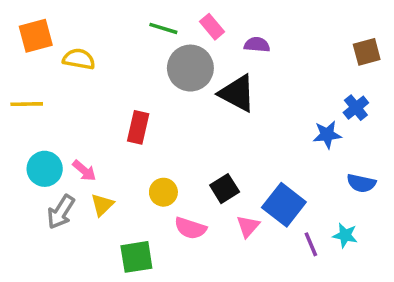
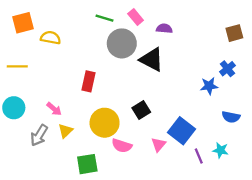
cyan circle: (45, 169) -> (14, 108), moved
black square: (225, 189) -> (141, 110), moved
yellow circle: (163, 192) -> (105, 123), size x1.6

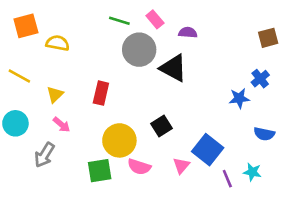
yellow line: (17, 66) -> (19, 76), turned 30
yellow triangle: (65, 131) -> (55, 94), moved
green square: (87, 164) -> (100, 171), moved

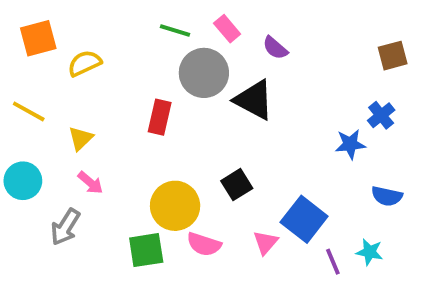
purple semicircle: (188, 33) -> (275, 48), turned -144
yellow semicircle: (58, 43) -> (85, 63), turned -35
red rectangle: (101, 93) -> (160, 117), moved

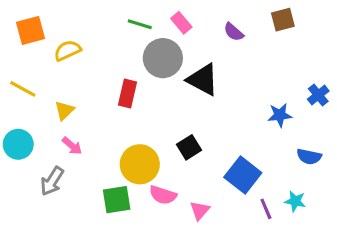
purple semicircle: (275, 48) -> (234, 32), moved
brown square: (393, 56) -> (283, 20), moved
blue cross: (381, 115) -> (318, 95), moved
pink triangle: (266, 242) -> (200, 210), moved

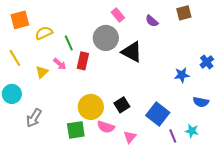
green line: (140, 24) -> (69, 43), moved, turned 49
yellow line: (23, 89) -> (15, 58), turned 30
pink arrow: (72, 146) -> (60, 64), moved
black square: (189, 147) -> (122, 105), moved

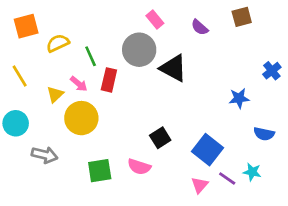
blue cross: (207, 62) -> (272, 71), moved
yellow circle: (91, 107) -> (81, 118), moved
gray arrow: (34, 118) -> (45, 155), turned -108
purple line: (173, 136) -> (227, 179), turned -32
pink triangle: (130, 137) -> (200, 185), moved

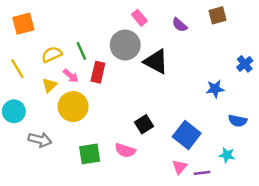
yellow semicircle: (58, 43) -> (52, 54), moved
purple line: (227, 179) -> (202, 173), moved, turned -42

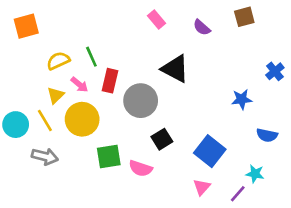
gray circle: (125, 45) -> (141, 101), moved
yellow line: (17, 69) -> (45, 121), moved
green square: (90, 154) -> (109, 156), moved
purple line: (202, 173) -> (238, 194), moved, turned -42

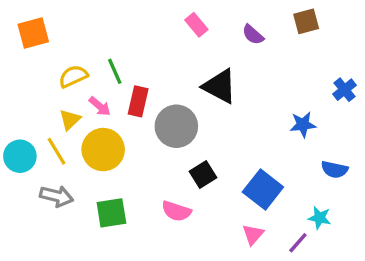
green square: (109, 156) -> (111, 213), moved

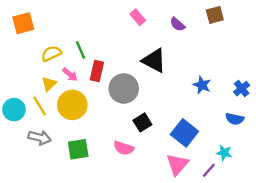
blue cross: (345, 90) -> (242, 89), moved
blue star: (303, 125) -> (202, 85), moved, turned 30
pink triangle: (253, 234) -> (177, 164), size x1.5

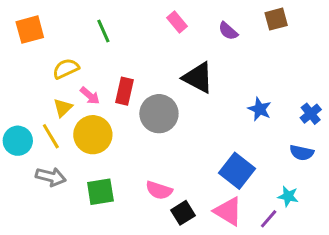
green line: (80, 50) -> (103, 31), moved
black square: (142, 122) -> (183, 213), moved
pink triangle: (177, 164) -> (228, 211), turned -40

